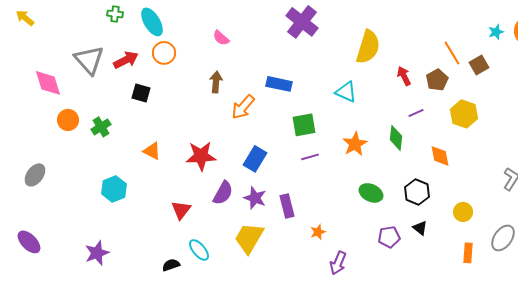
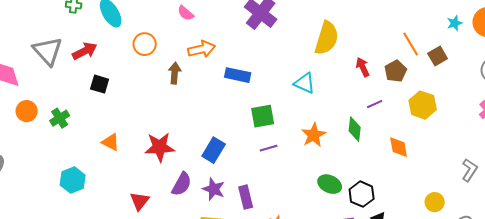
pink semicircle: (221, 38) -> (186, 13), moved
orange circle: (164, 53) -> (145, 44), moved
orange arrow: (243, 107) -> (202, 49), moved, turned -144
black hexagon: (417, 192) -> (362, 194), moved
yellow circle: (463, 212) -> (435, 202), moved

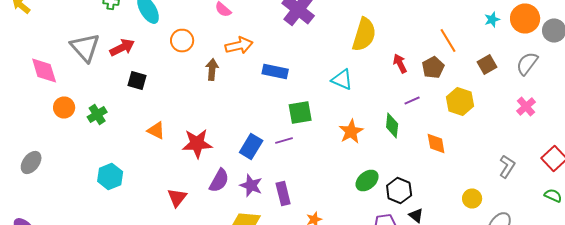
brown square: (438, 56) -> (487, 64), moved
orange triangle: (111, 142) -> (156, 130), moved
purple line: (269, 148) -> (284, 140), moved
green ellipse: (330, 184) -> (367, 180), turned -65

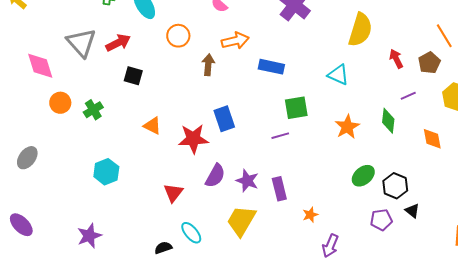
blue rectangle: (251, 146) -> (224, 119), moved, turned -50

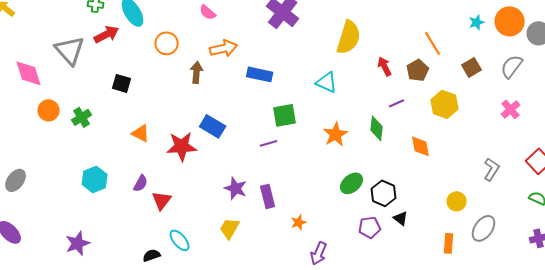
red arrow: (118, 43) -> (107, 34), moved
blue rectangle: (224, 119) -> (213, 126), turned -40
gray ellipse: (27, 158) -> (16, 180), moved
purple semicircle: (215, 176) -> (141, 183), moved, size x0.7
yellow trapezoid: (241, 221) -> (230, 228), size x0.7

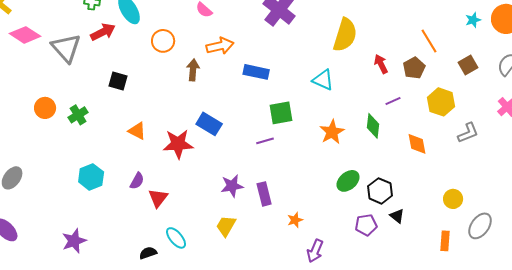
pink diamond: (29, 73) -> (25, 35), moved, turned -40
gray L-shape: (492, 169) -> (468, 133), moved, turned 35
purple star: (236, 188) -> (232, 186), turned -30

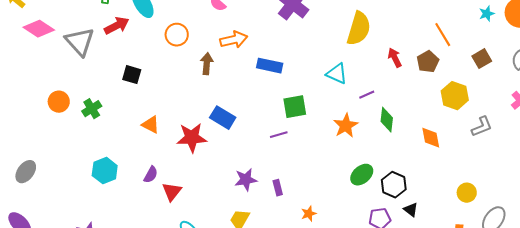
purple line: (393, 101) -> (367, 95), moved
purple rectangle: (264, 194) -> (278, 188), size x0.7

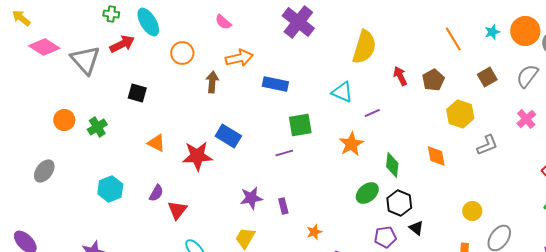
orange line: (443, 35) -> (453, 39), moved
green diamond: (387, 120) -> (392, 165), moved
gray ellipse: (26, 172) -> (44, 171), moved

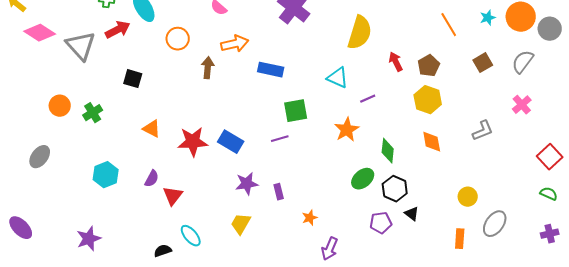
yellow hexagon: (460, 114) -> (428, 100), moved
blue rectangle: (228, 136) -> (231, 142), moved

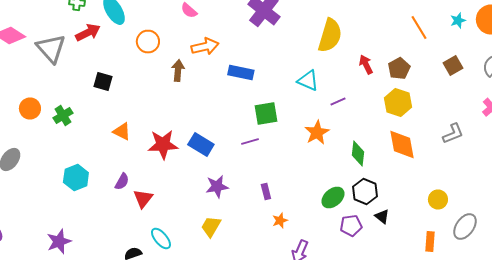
orange diamond: (432, 142) -> (402, 144), size x1.4
green ellipse: (363, 179) -> (333, 198), moved
purple rectangle: (279, 192) -> (266, 192), moved

